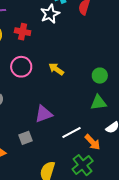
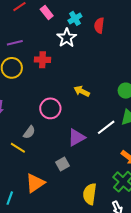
pink circle: (21, 67) -> (50, 108), moved
white line: (72, 132) -> (106, 127), moved

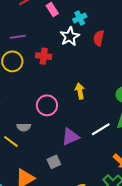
red semicircle: (99, 25) -> (99, 38), moved
yellow arrow: (82, 91) -> (80, 91), turned 49
gray semicircle: (29, 132) -> (24, 127), turned 48

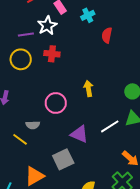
white star: (70, 36) -> (47, 26), moved
purple triangle: (70, 137) -> (79, 134), turned 48
gray square: (54, 162) -> (63, 159), size x1.5

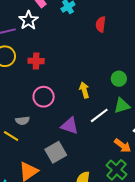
red semicircle: (107, 35) -> (101, 24), moved
red cross: (52, 54) -> (36, 61), moved
yellow arrow: (88, 88) -> (84, 90), moved

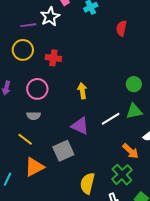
yellow arrow: (84, 90) -> (82, 91), moved
pink circle: (44, 97) -> (37, 89), moved
yellow line: (11, 136) -> (25, 139), moved

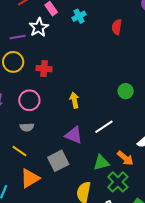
red semicircle: (121, 28) -> (117, 27), moved
green triangle: (134, 111) -> (101, 163), moved

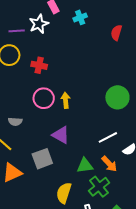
green circle: (126, 91) -> (117, 97), size x1.5
pink circle: (29, 100) -> (44, 98), moved
white line: (104, 127) -> (108, 137), moved

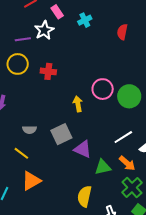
pink circle: (44, 98) -> (103, 89), moved
purple triangle: (61, 135) -> (83, 149), moved
gray square: (42, 159) -> (61, 134), moved
green cross: (99, 187) -> (132, 188), moved

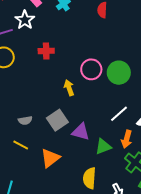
red cross: (48, 71) -> (46, 51), moved
orange arrow: (127, 163) -> (127, 139), turned 72
orange triangle: (31, 181) -> (50, 158), moved

